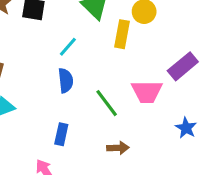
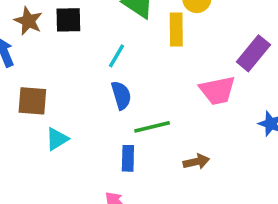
green line: (107, 103) -> (152, 127), moved, turned -56

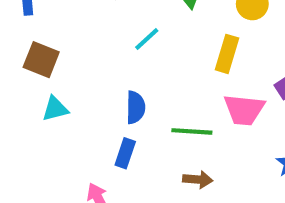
yellow rectangle: (176, 29) -> (227, 54), moved
blue semicircle: (121, 95) -> (135, 107), moved
green line: (152, 127) -> (192, 131), moved

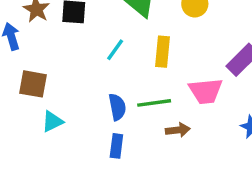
yellow rectangle: (227, 54) -> (163, 52), moved
green line: (192, 131) -> (154, 103), moved
brown arrow: (198, 180) -> (178, 130), moved

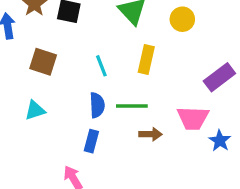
cyan line: (115, 50) -> (101, 66), moved, turned -65
brown square: (33, 84) -> (43, 62), moved
pink trapezoid: (206, 91) -> (193, 118), moved

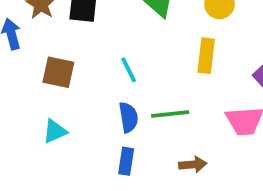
yellow rectangle: (146, 59) -> (206, 56), moved
brown arrow: (151, 134) -> (193, 165), moved

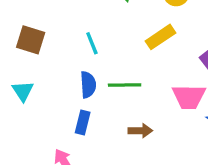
yellow rectangle: (206, 56) -> (160, 37), turned 44
cyan triangle: (55, 131) -> (23, 91), turned -45

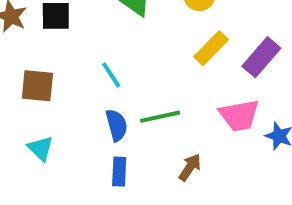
yellow rectangle: (160, 37) -> (211, 48), moved
brown arrow: (140, 131) -> (190, 167), turned -45

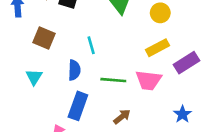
pink trapezoid: (239, 115) -> (149, 80), moved
blue semicircle: (117, 125) -> (74, 70), moved
blue rectangle: (119, 172) -> (78, 106), size x1.5

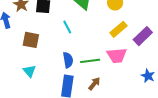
cyan line: (91, 45) -> (67, 27), moved
blue semicircle: (74, 70) -> (68, 60), moved
brown arrow: (122, 117) -> (94, 84), moved

